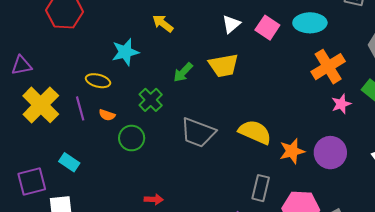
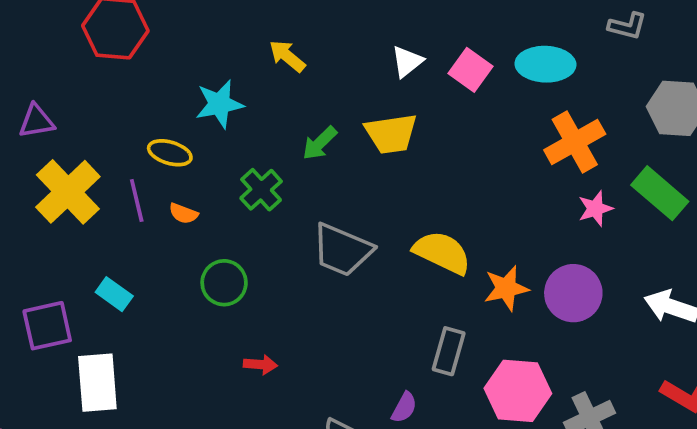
green circle: (132, 138) -> (224, 283), moved

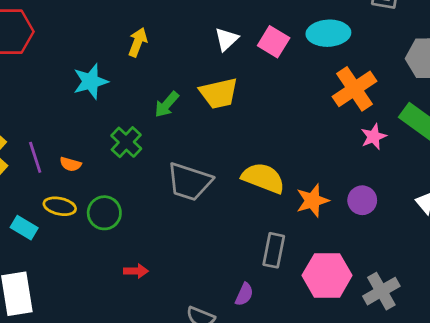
yellow arrow: (287, 56) -> (138, 42), turned 76
yellow ellipse: (170, 153) -> (60, 206), moved
purple circle: (573, 293) -> (362, 200), size x0.7

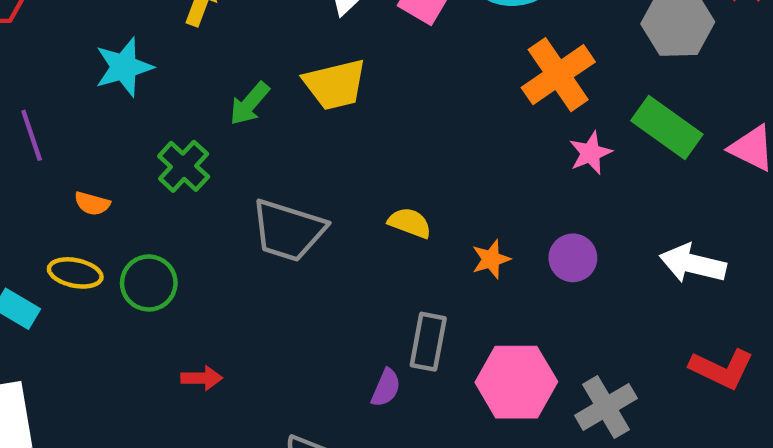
purple line: (35, 157) -> (32, 135), moved
yellow semicircle: (263, 178) -> (410, 223), size x0.6
orange star: (312, 201) -> (491, 259), size x0.7
purple semicircle: (244, 294) -> (386, 388), moved

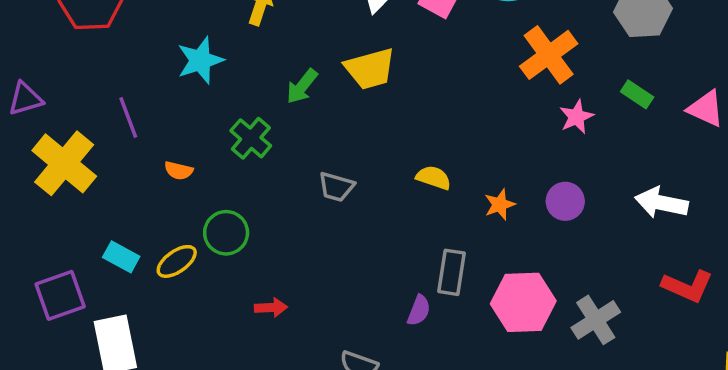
green rectangle: (667, 127) -> (637, 94), size x0.6
gray trapezoid: (288, 230) -> (336, 187), size x0.6
yellow ellipse: (75, 273) -> (177, 261), moved, turned -45

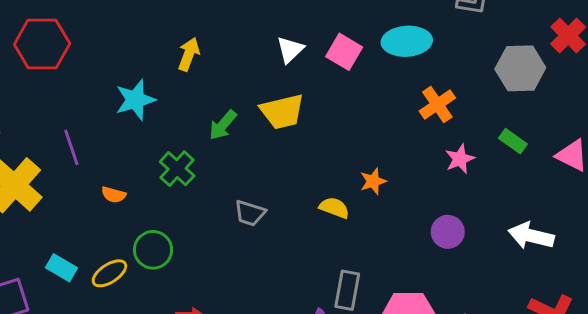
orange cross: (549, 55) -> (437, 105), size x0.7
orange star: (500, 205) -> (373, 181), moved

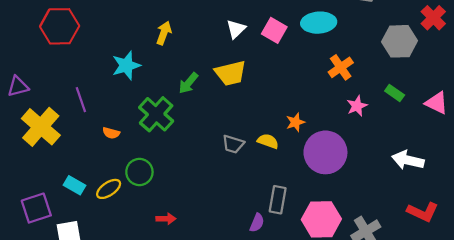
green cross: (177, 169) -> (156, 114), size x1.4
gray trapezoid: (250, 213) -> (233, 144), moved
purple circle: (448, 232) -> (325, 152), moved, size x1.8

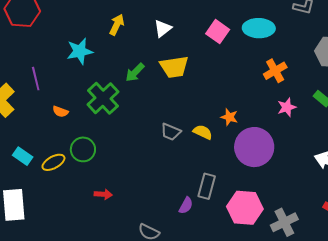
white triangle: (236, 29) -> (163, 28), moved
orange star: (295, 122) -> (229, 117), turned 30

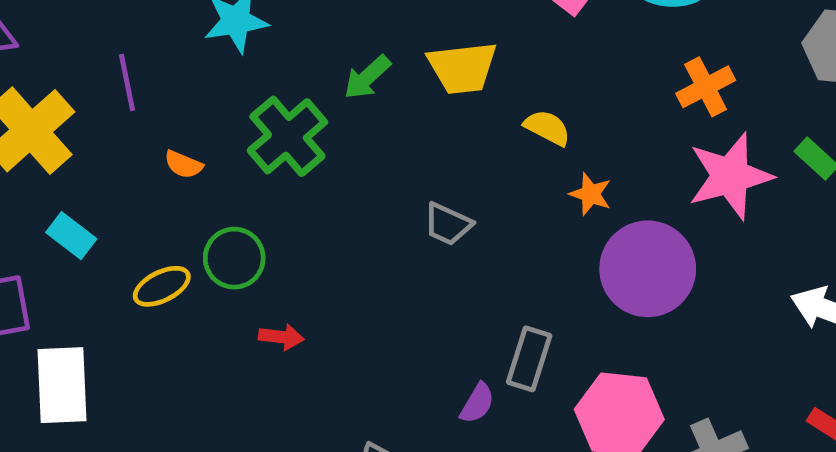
pink star: (287, 107) -> (730, 176), size x1.8
yellow semicircle: (203, 132) -> (547, 128), moved
cyan rectangle: (23, 156) -> (71, 236), moved
red arrow: (103, 194) -> (281, 337), moved

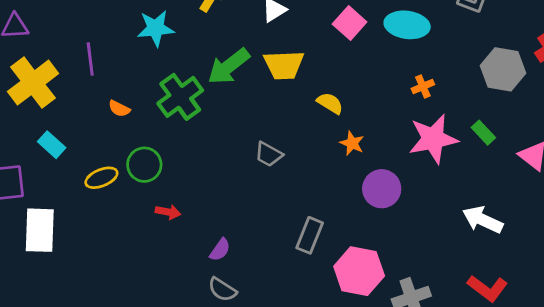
green arrow: (367, 77) -> (229, 66), size x1.5
orange cross: (706, 87) -> (423, 87), size x0.7
purple circle: (648, 269) -> (382, 189), size x0.7
purple semicircle: (477, 403) -> (220, 250), moved

